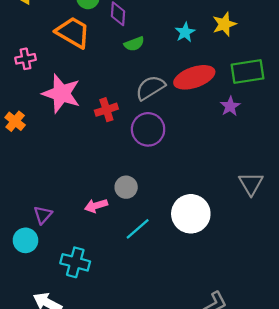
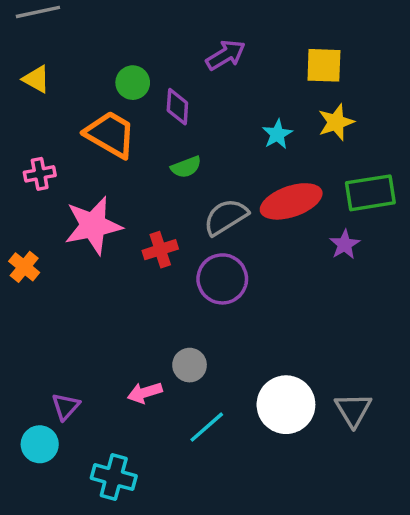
green semicircle: (134, 44) -> (186, 167), moved
pink star: (61, 94) -> (93, 226), turned -30
gray triangle: (251, 184) -> (353, 410), moved

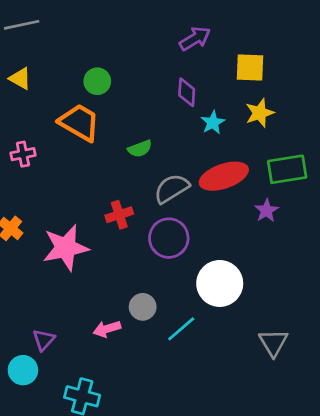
purple arrow: (226, 55) -> (195, 39), moved
purple diamond: (177, 107) -> (187, 92), moved
pink star: (93, 226) -> (66, 248), moved
white circle: (286, 405) -> (220, 283), moved
cyan line: (207, 427) -> (181, 329), moved

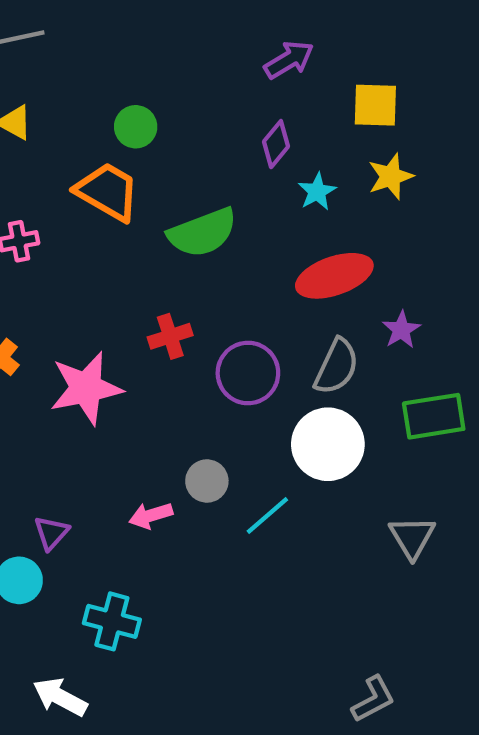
purple diamond: (187, 92) -> (276, 144), turned 36
green semicircle: (140, 149) -> (203, 233), size x1.8
green rectangle: (287, 169) -> (434, 416), moved
gray semicircle: (172, 189) -> (337, 367), moved, turned 147

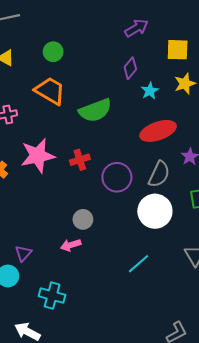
green circle: (136, 127) -> (53, 52), moved
pink star: (86, 388) -> (38, 156), moved
gray circle: (207, 481) -> (83, 219), moved
cyan line: (267, 516) -> (138, 264), moved

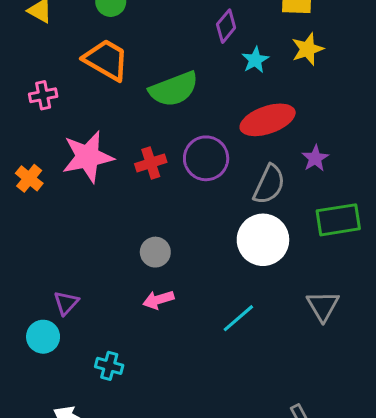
purple circle: (117, 177) -> (206, 158), moved
pink arrow: (71, 245) -> (158, 300), moved
cyan cross: (52, 296) -> (109, 366), size x0.7

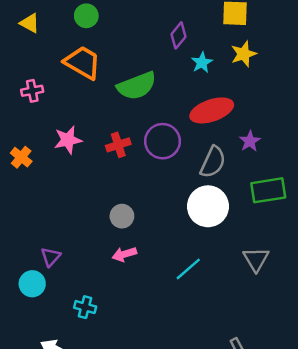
pink star: (88, 157) -> (68, 140), size x0.7

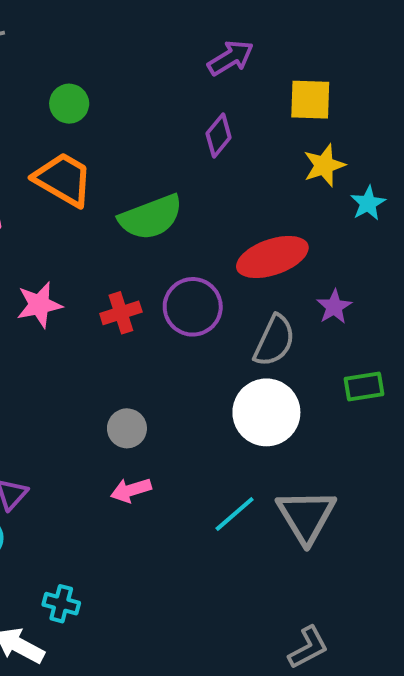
cyan star: (202, 63) -> (368, 203), moved
green rectangle: (268, 190) -> (364, 387), size x0.7
gray triangle: (256, 259) -> (306, 516), moved, size x1.4
cyan cross: (85, 307) -> (61, 604), moved

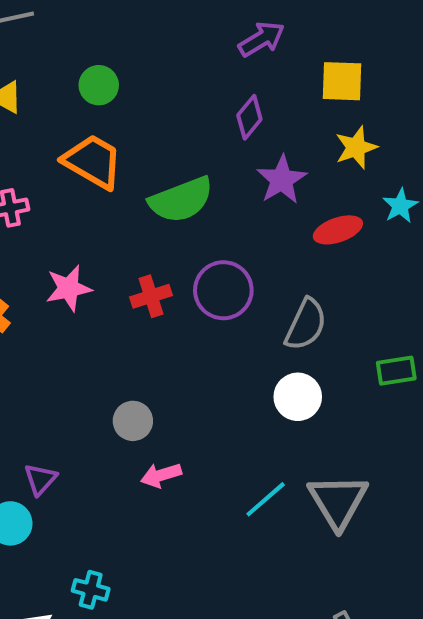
cyan star: (368, 203) -> (400, 206), moved
red ellipse: (272, 257) -> (338, 230), moved, size x0.7
purple star: (334, 307) -> (282, 180), moved, size x1.4
white circle: (266, 412) -> (298, 397), size x0.7
gray circle: (127, 428) -> (133, 421), moved

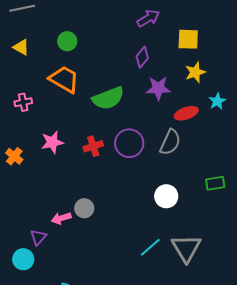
purple star: (282, 180) -> (158, 88), turned 30
gray semicircle: (306, 324) -> (170, 142), moved
pink arrow: (161, 475) -> (61, 218), moved

